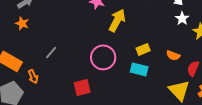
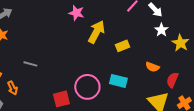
yellow rectangle: (143, 49) -> (122, 46), moved
gray line: (51, 52) -> (30, 64), turned 64
pink circle: (103, 57) -> (87, 87), moved

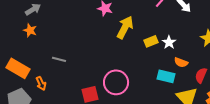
white star: (161, 30) -> (169, 42), moved
cyan rectangle: (118, 81) -> (166, 76), moved

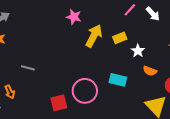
yellow rectangle: (151, 41) -> (120, 38), moved
cyan rectangle: (166, 76) -> (118, 80), moved

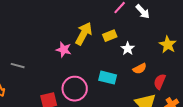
pink star: (74, 17) -> (64, 50), moved
orange semicircle: (150, 71) -> (140, 69), turned -48

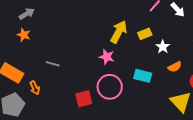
pink star: (64, 50) -> (107, 57), moved

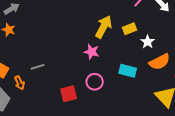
gray line: (53, 64) -> (38, 67), moved, turned -32
orange semicircle: (175, 67) -> (160, 62), size x1.5
pink circle: (110, 87) -> (95, 82), size x0.7

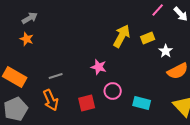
pink star: (92, 52) -> (99, 67), moved
cyan rectangle: (128, 71) -> (142, 103), moved
orange arrow: (20, 83) -> (51, 100), moved, size x1.5

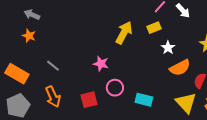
gray arrow: (30, 18) -> (32, 15), turned -126
yellow rectangle: (148, 38) -> (154, 28), moved
gray line: (56, 76) -> (53, 66), moved, turned 56

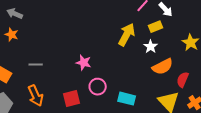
yellow rectangle: (154, 28) -> (156, 27), moved
yellow arrow: (124, 33) -> (127, 35), moved
gray line: (53, 66) -> (36, 65), turned -40

